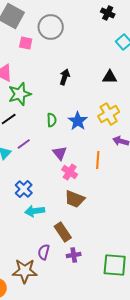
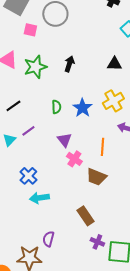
green star: (20, 94) -> (35, 67), moved
brown trapezoid: (75, 199) -> (96, 177), moved
brown rectangle: (63, 232) -> (85, 216), moved
purple cross: (74, 255) -> (97, 242), moved, turned 32

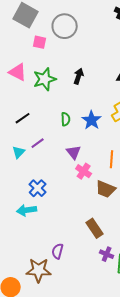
cyan arrow: (39, 198) -> (27, 210), moved

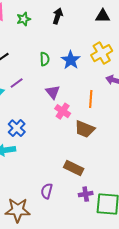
green star: (45, 79) -> (24, 19), size x0.6
brown rectangle: (95, 228) -> (74, 168), turned -30
purple semicircle: (58, 251) -> (47, 191), moved
purple cross: (107, 254) -> (86, 194), turned -32

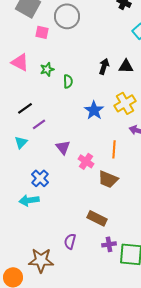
black arrow: (58, 16) -> (104, 66), moved
green semicircle: (45, 59) -> (68, 81), moved
purple line: (17, 83) -> (39, 124), moved
purple triangle: (53, 92) -> (63, 147), moved

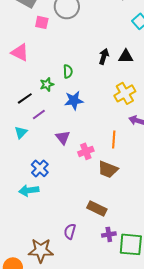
green star: (47, 69) -> (47, 84), moved
blue star: (94, 110) -> (74, 100), moved, turned 30
pink cross: (86, 161) -> (86, 151), turned 35

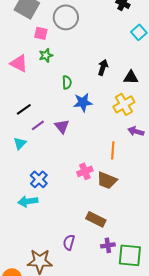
black triangle: (126, 56) -> (131, 77), moved
green star: (47, 84) -> (46, 55), moved
blue star: (74, 100) -> (83, 102), moved
purple triangle: (63, 137) -> (62, 126), moved
pink cross: (86, 151) -> (85, 171), moved

